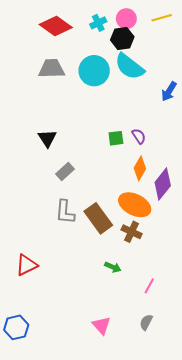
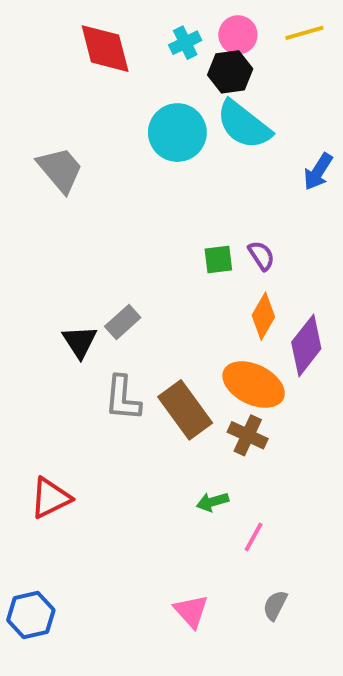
red diamond: (56, 26) -> (105, 49), turned 40
gray trapezoid: (52, 69) -> (60, 170), moved, turned 52
black triangle: (47, 138) -> (80, 342), moved
green arrow: (113, 267) -> (213, 502), turned 140
pink line: (149, 286) -> (254, 537), moved

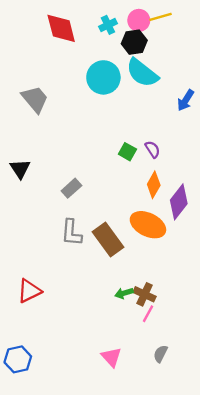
yellow line: (304, 33) -> (160, 17), moved
green square: (218, 260) -> (127, 152), turned 36
black triangle: (80, 342) -> (20, 169), moved
brown cross: (248, 435) -> (145, 294), moved

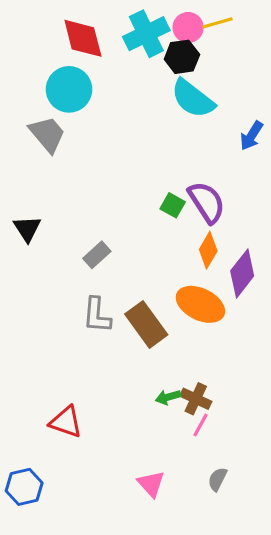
cyan cross: (108, 25) -> (146, 34), size x1.8
cyan circle: (103, 77) -> (69, 89), moved
purple semicircle: (153, 149) -> (207, 202), size x1.8
red triangle: (29, 291) -> (66, 422), moved, turned 45

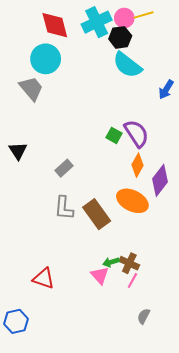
pink triangle: (151, 484) -> (100, 275), moved

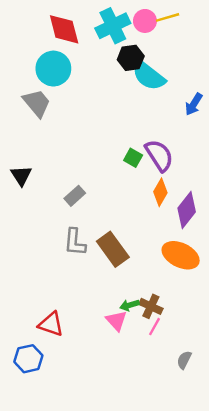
black hexagon: (120, 37) -> (131, 58), moved
orange ellipse: (132, 201) -> (181, 255), moved
gray semicircle: (144, 316) -> (184, 360), moved
blue hexagon: (16, 321) -> (28, 359), moved

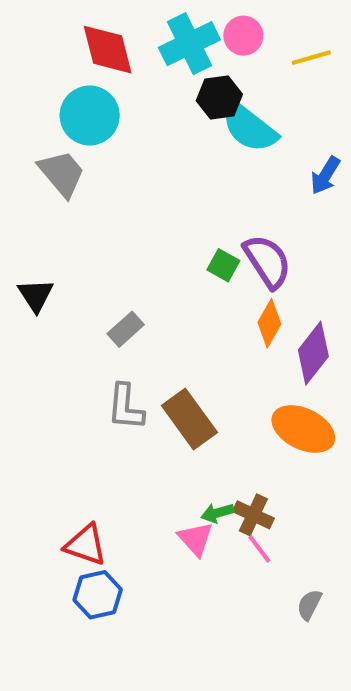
yellow line: (168, 17) -> (311, 58), moved
pink line: (154, 327) -> (259, 549), turned -66
blue hexagon: (28, 359) -> (98, 595), moved

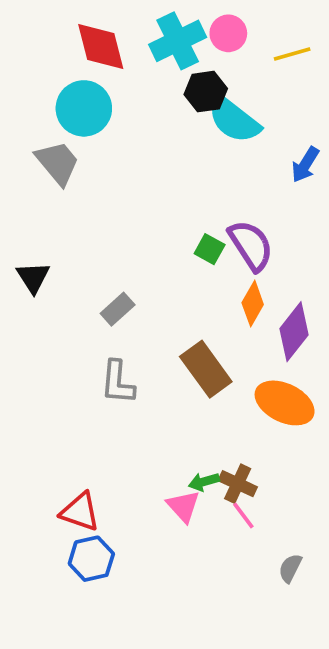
brown rectangle: (189, 419) -> (206, 369), moved

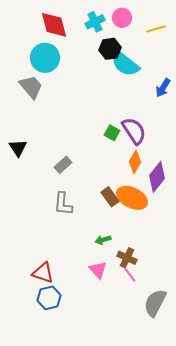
cyan cross: (178, 41) -> (95, 22), size x0.7
brown rectangle: (206, 369) -> (110, 197), size x0.7
orange ellipse: (285, 403) -> (132, 198), moved
green arrow: (204, 482) -> (103, 240), moved
gray semicircle: (290, 568) -> (155, 303), size x1.8

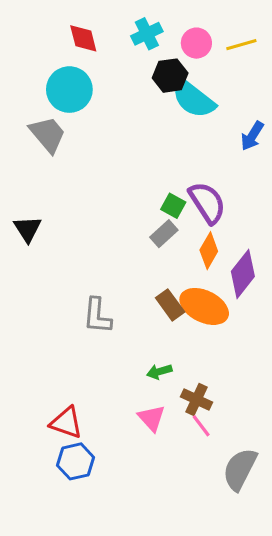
pink circle: (122, 18) -> (196, 43), moved
red diamond: (54, 25) -> (83, 38), size x0.7
gray rectangle: (63, 165) -> (164, 234), moved

